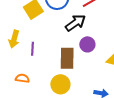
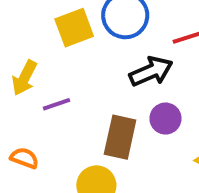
purple line: (33, 49) -> (56, 104), turned 56

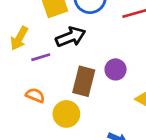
black arrow: (151, 71) -> (71, 37), moved
orange semicircle: (24, 158) -> (35, 95), moved

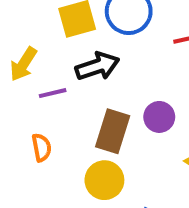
orange semicircle: (35, 95) -> (42, 148), turned 54
yellow circle: (66, 114) -> (104, 180), moved

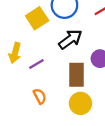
black arrow: (97, 66) -> (70, 39), moved

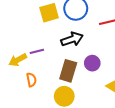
yellow arrow: (15, 53) -> (18, 60), moved, turned 30

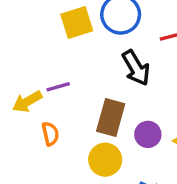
black arrow: (72, 39) -> (136, 68), moved, turned 80
purple circle: (92, 63) -> (148, 134), moved

